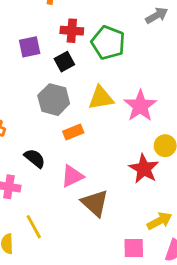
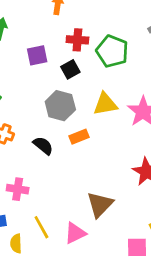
black semicircle: (35, 158) -> (43, 146), moved
pink triangle: (72, 176) -> (75, 233), moved
brown triangle: (95, 203) -> (100, 204), turned 32

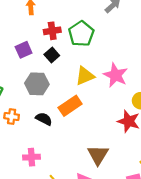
green pentagon: (112, 51) -> (81, 34), turned 30
gray hexagon: (60, 106) -> (37, 84), moved
orange rectangle: (79, 137) -> (70, 106), size x1.5

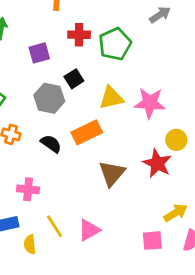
black square: (52, 55) -> (74, 79), moved
pink star: (116, 75) -> (150, 103), turned -30
brown triangle: (98, 155) -> (112, 173), moved

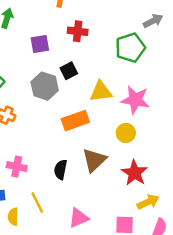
green pentagon: (115, 44) -> (130, 48), moved
yellow circle: (176, 140) -> (126, 133), moved
black semicircle: (51, 144) -> (61, 170), moved, turned -120
red star: (157, 163) -> (135, 173), moved
pink triangle: (89, 230) -> (79, 218), moved

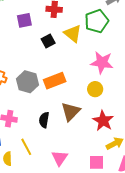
gray hexagon: (45, 86) -> (27, 82), moved
yellow triangle: (101, 91) -> (73, 34), moved, turned 48
pink triangle: (79, 218) -> (60, 158), turned -30

